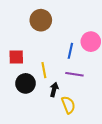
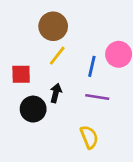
yellow line: (44, 70) -> (57, 56), moved, turned 49
black arrow: (54, 90) -> (56, 93), moved

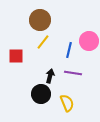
black arrow: (56, 93) -> (50, 76), moved
black circle: (33, 109) -> (41, 94), moved

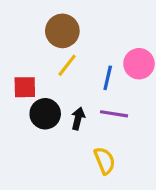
black circle: (41, 94) -> (45, 114), moved

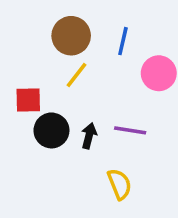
blue line: (108, 78) -> (123, 41), moved

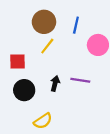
black circle: (51, 130) -> (24, 90), moved
yellow semicircle: (119, 184) -> (43, 121), moved, turned 78

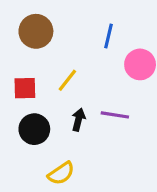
brown circle: (44, 22) -> (36, 31), moved
yellow line: (47, 46) -> (67, 80), moved

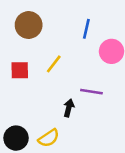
black arrow: (78, 120) -> (69, 108), moved
black circle: (34, 129) -> (16, 138), moved

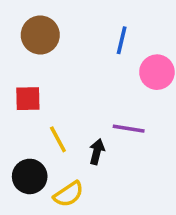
yellow line: (54, 64) -> (58, 139), moved, turned -66
black circle: (16, 138) -> (30, 176), moved

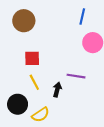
blue line: (122, 40) -> (82, 17), moved
red square: (28, 99) -> (32, 58), moved

